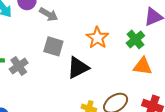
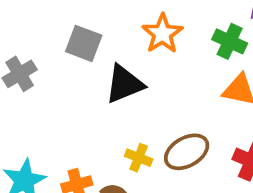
green cross: (135, 39) -> (230, 41), turned -30

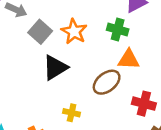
gray square: (84, 43) -> (40, 32), moved, turned 30
brown ellipse: (187, 152) -> (107, 82), moved

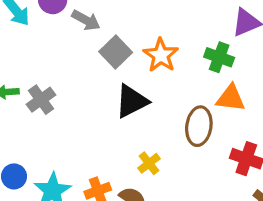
brown ellipse: (107, 82) -> (199, 126), turned -48
yellow cross: (72, 113) -> (149, 163), turned 35

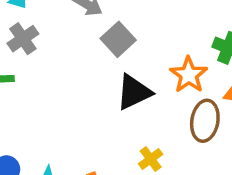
orange star: (161, 55) -> (189, 75), moved
gray cross: (41, 100) -> (23, 39), moved

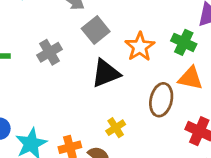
gray cross: (23, 39) -> (50, 52), moved
orange star: (189, 75) -> (140, 47), moved

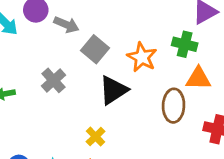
yellow cross: (116, 128) -> (96, 137), moved

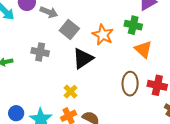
orange triangle: (198, 78) -> (143, 49), turned 42
gray cross: (53, 80) -> (40, 52), turned -36
brown ellipse: (174, 106) -> (130, 84), moved

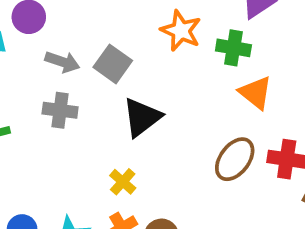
gray arrow: (49, 12) -> (62, 62), moved
orange star: (103, 35) -> (181, 31), moved
brown ellipse: (130, 84) -> (235, 159), turned 40

